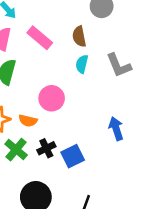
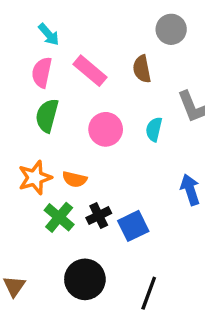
cyan semicircle: (82, 64) -> (154, 129), moved
pink circle: (52, 98) -> (106, 129), moved

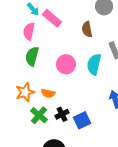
pink rectangle: (90, 71) -> (52, 18), moved
cyan semicircle: (154, 129) -> (94, 64), size x1.5

